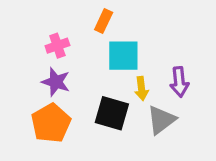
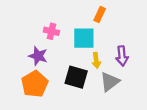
orange rectangle: (104, 21) -> (100, 15), moved
pink cross: (57, 46) -> (51, 31), moved, turned 32

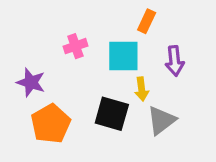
pink cross: (51, 31) -> (75, 46), turned -32
purple star: (38, 56) -> (31, 82), moved
purple arrow: (122, 56) -> (175, 61), moved

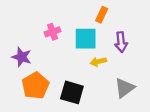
yellow arrow: (142, 89) -> (98, 62), turned 84
black square: (112, 114) -> (72, 92), moved
gray triangle: (161, 120) -> (125, 88), moved

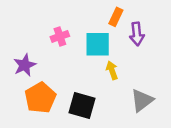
purple arrow: (121, 42) -> (137, 34), moved
purple star: (22, 57) -> (25, 65), turned 30
yellow arrow: (98, 62) -> (112, 70), turned 84

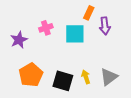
purple star: (25, 65) -> (19, 40), moved
yellow arrow: (112, 70) -> (86, 77), moved

